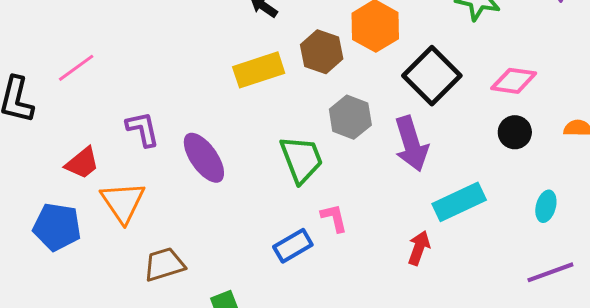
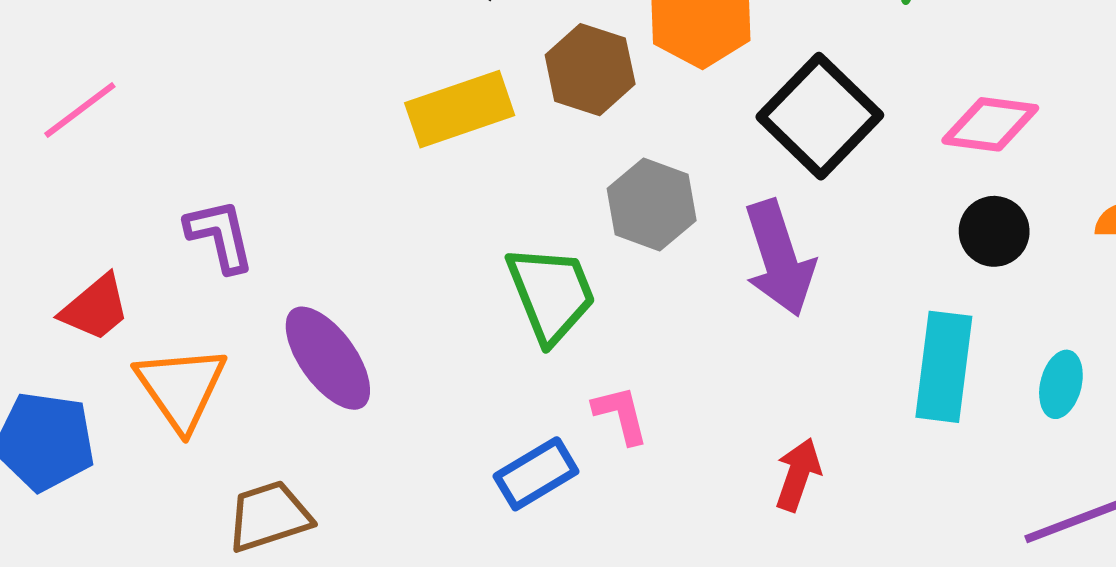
purple ellipse: (204, 158) -> (328, 358), moved
cyan rectangle: (459, 202) -> (944, 367), moved, turned -57

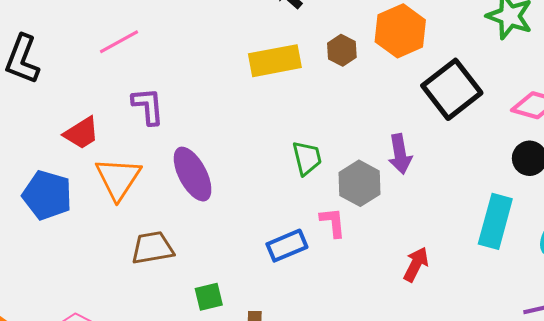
brown hexagon: (590, 70) -> (342, 50), size x0.7
pink line: (80, 110) -> (119, 42), moved
gray hexagon: (652, 205) -> (360, 183), moved
purple arrow: (779, 258) -> (400, 154), moved, size x0.7
green trapezoid: (551, 294) -> (307, 158), size x0.7

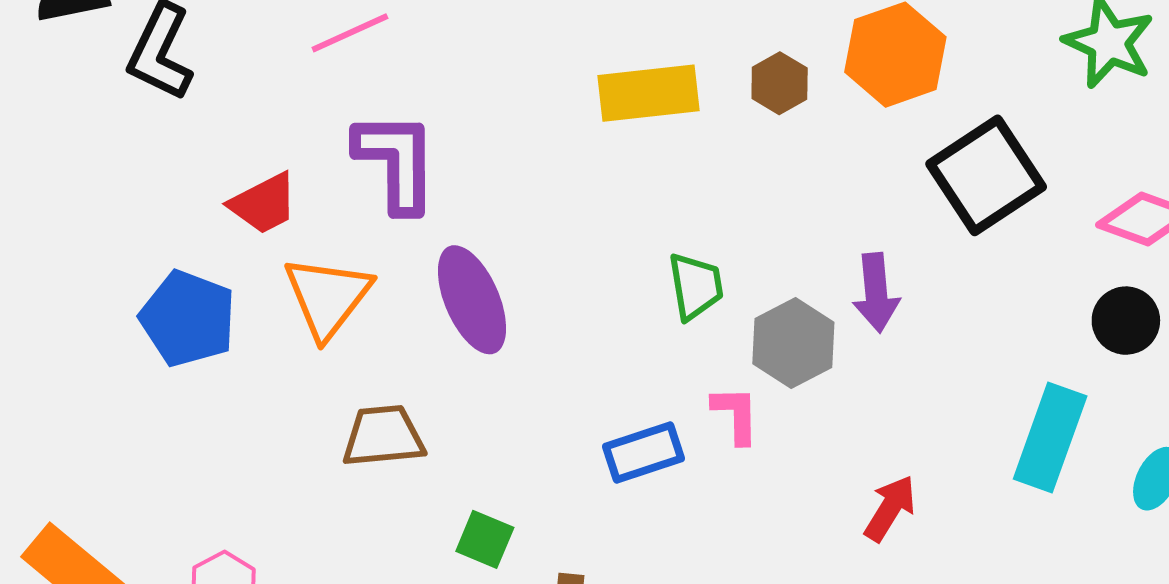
purple L-shape: (148, 106) -> (396, 162), size x1.4
green square: (209, 297) -> (485, 539), turned 32

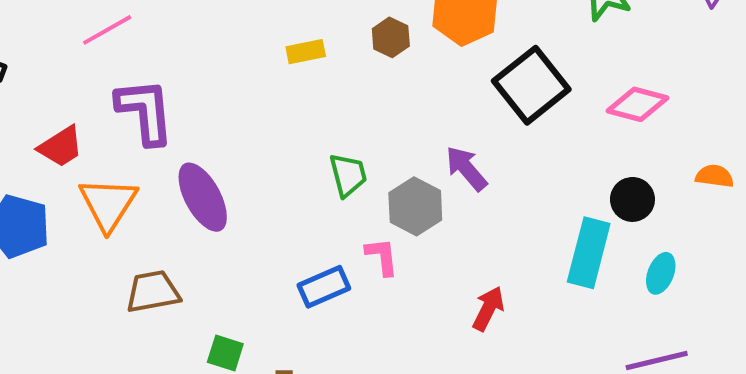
yellow rectangle: (648, 93) -> (306, 52), size x0.6
purple arrow: (876, 293) -> (466, 168), turned 150
black circle: (1126, 321) -> (632, 199), moved

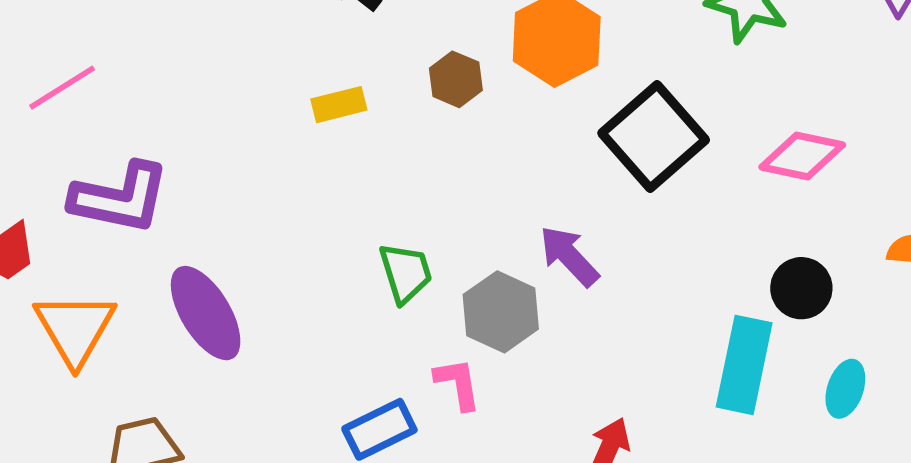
purple L-shape: (145, 111) -> (120, 198), turned 110

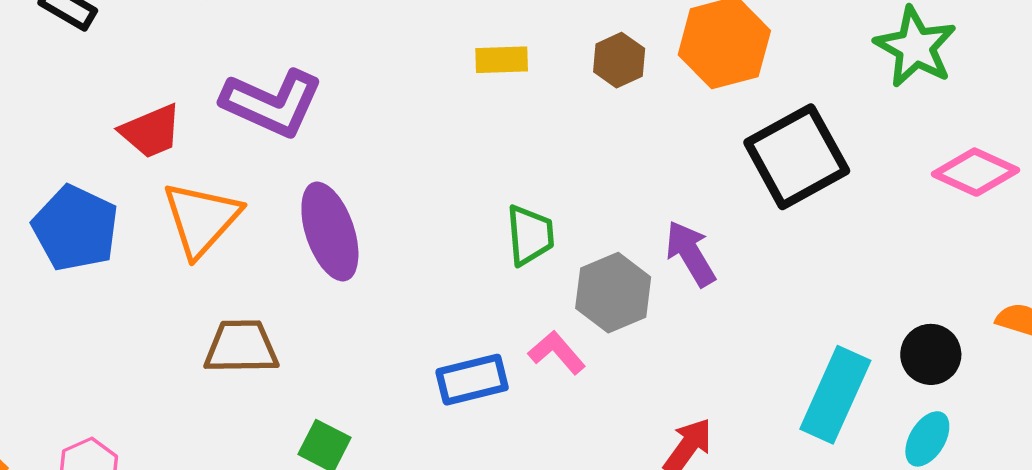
pink diamond: (802, 156) -> (976, 172), moved
black circle: (801, 288) -> (931, 354), moved
pink L-shape: (458, 384) -> (557, 352), turned -44

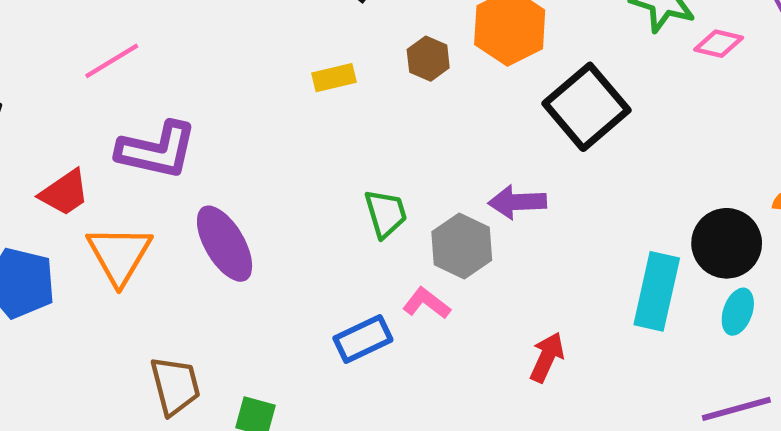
pink diamond: (976, 172) -> (719, 44), moved, size x0.7
purple arrow: (690, 254) -> (517, 202), turned -50
brown trapezoid: (241, 347) -> (175, 386), moved, turned 88
black circle: (931, 354) -> (727, 243), size x1.4

